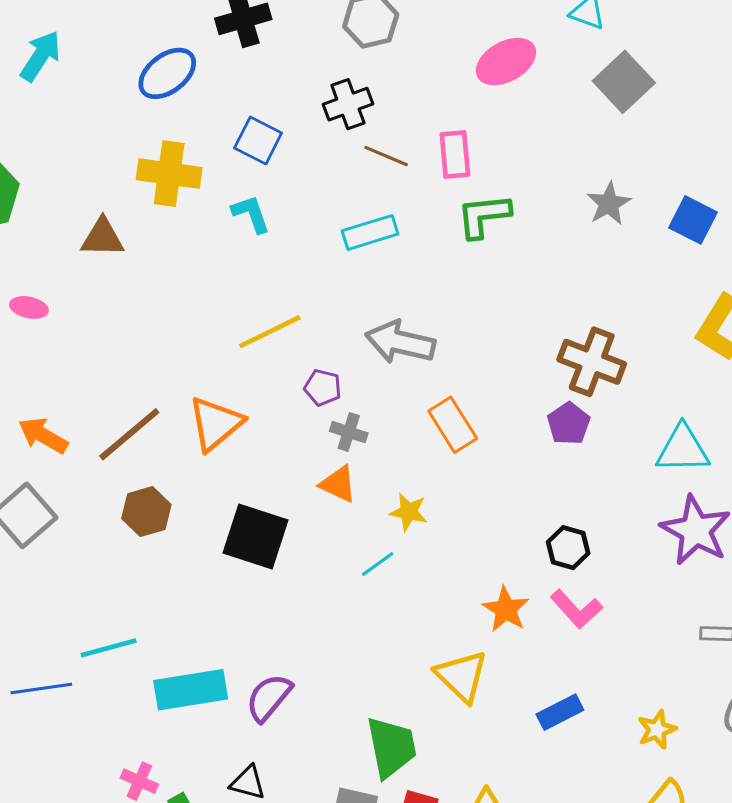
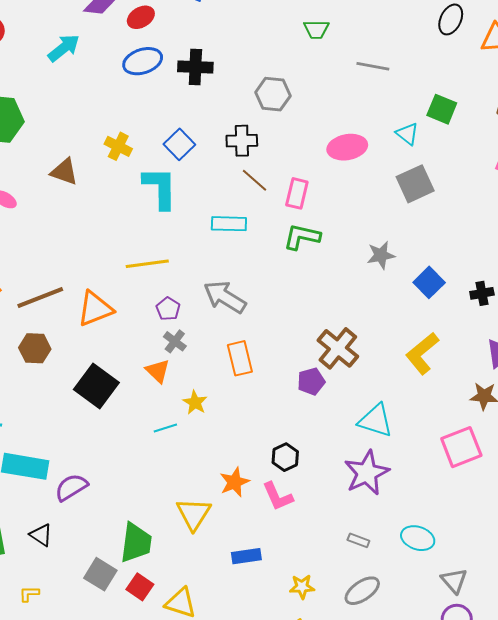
blue ellipse: (167, 73) -> (143, 61), moved
yellow cross: (169, 174) -> (118, 146), size x0.7
cyan L-shape: (251, 214) -> (160, 188), size x1.6

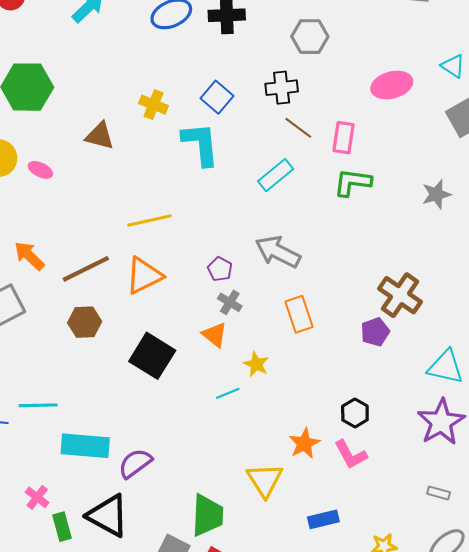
cyan rectangle: (229, 224) -> (276, 175), turned -36
yellow line: (147, 264) -> (149, 221), moved
black triangle: (41, 535) -> (108, 516), size x1.8

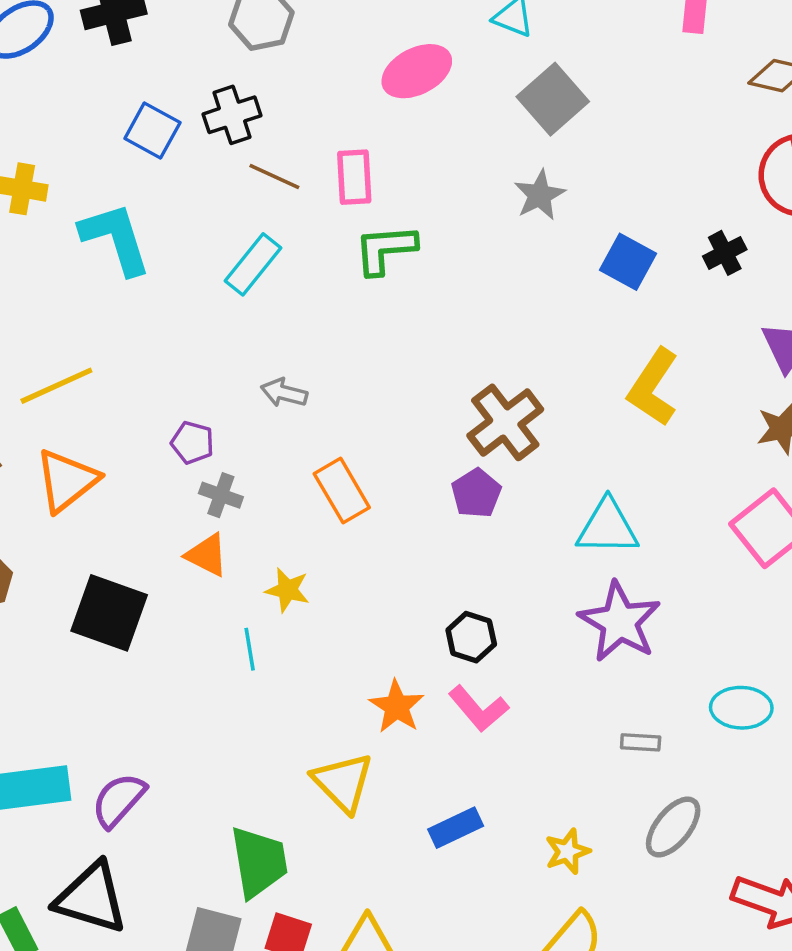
blue square: (217, 97) -> (152, 130), moved
gray star: (436, 194) -> (540, 195), moved
gray arrow: (278, 252) -> (284, 393), size x0.6
brown cross: (400, 295) -> (505, 422), turned 30
cyan line: (228, 393) -> (250, 649), turned -65

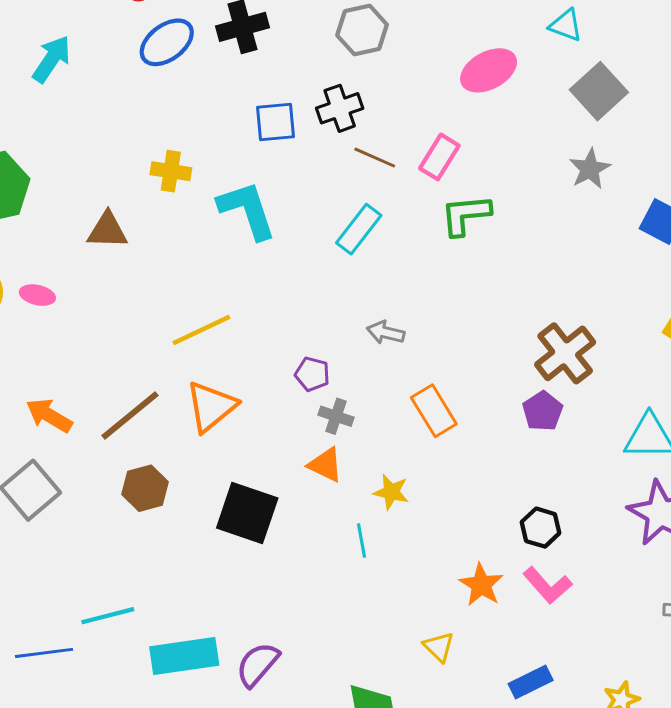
blue square: (152, 130) -> (275, 122), turned -33
pink rectangle: (354, 177) -> (439, 157), turned 36
yellow triangle: (343, 782) -> (439, 647), size x0.6

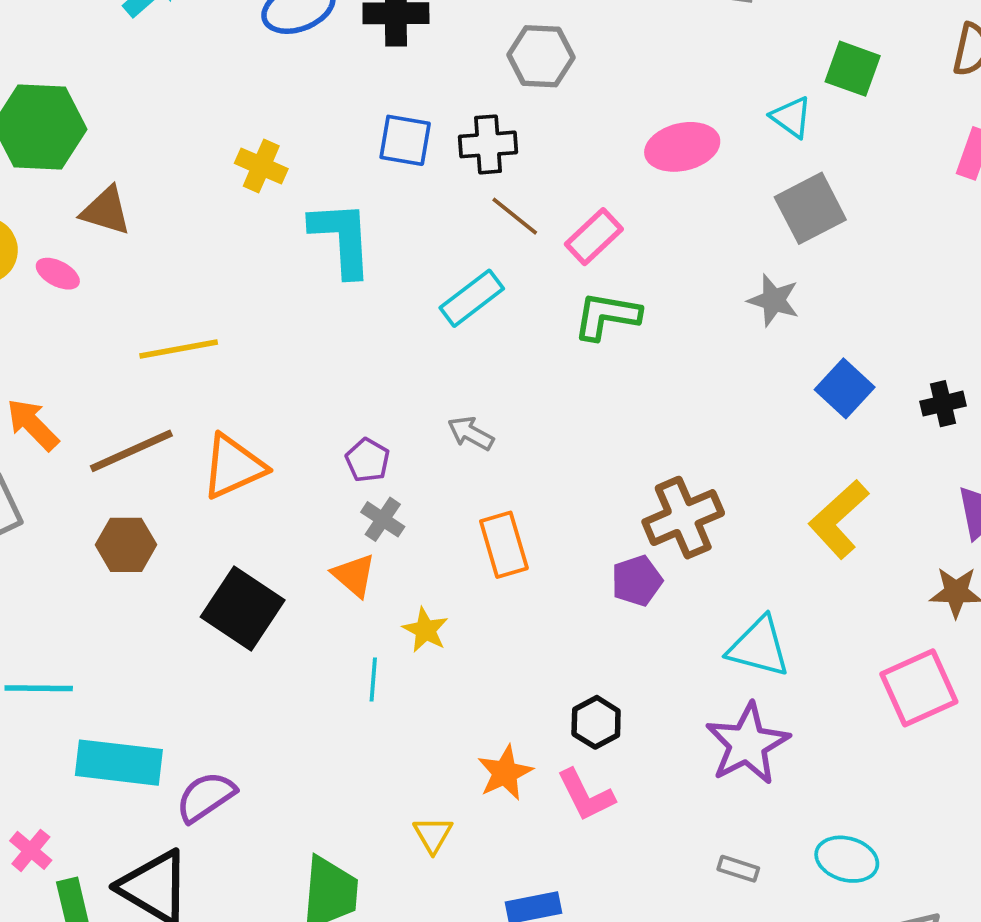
gray star: (590, 169) -> (774, 300), turned 30
brown triangle: (107, 230) -> (106, 211), moved
yellow line: (201, 330) -> (179, 349), moved

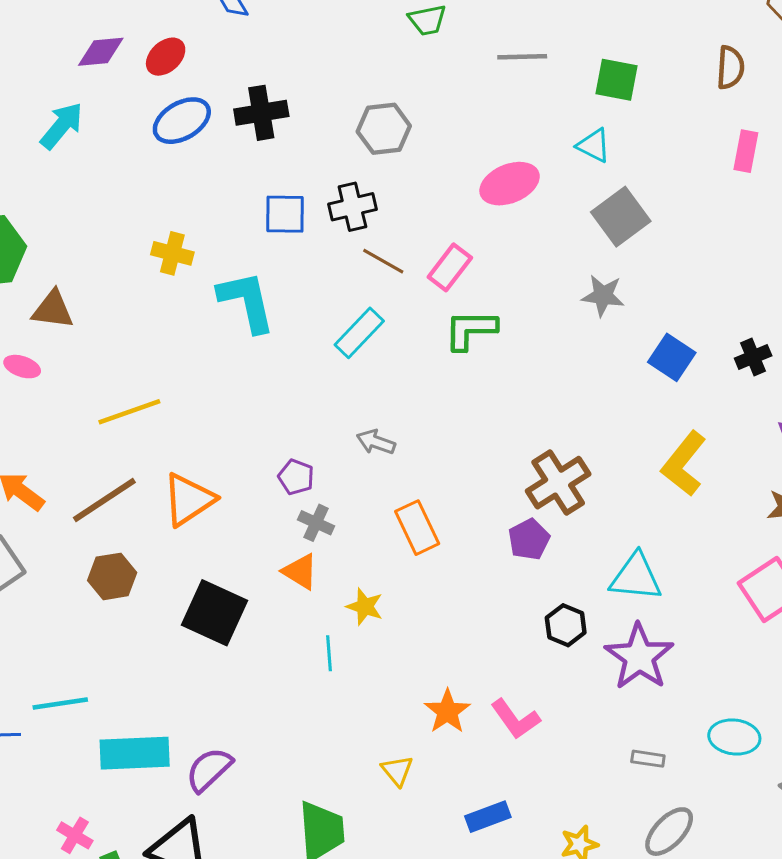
green square: (853, 69) -> (617, 80), moved
black hexagon: (596, 722) -> (566, 625), moved

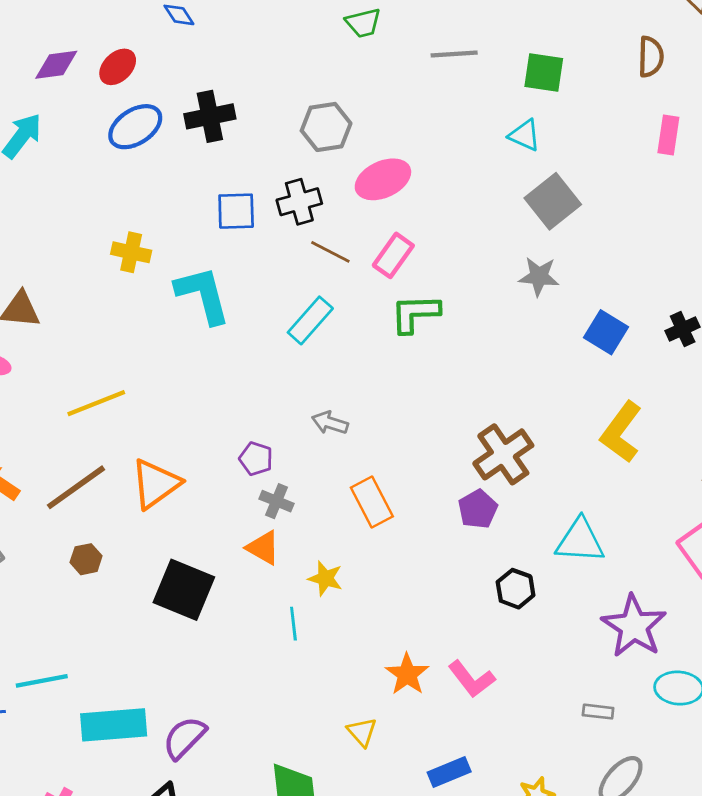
pink ellipse: (510, 184) -> (383, 179), moved
brown hexagon: (112, 576) -> (86, 559), size x0.7
purple star: (639, 657) -> (634, 626), moved

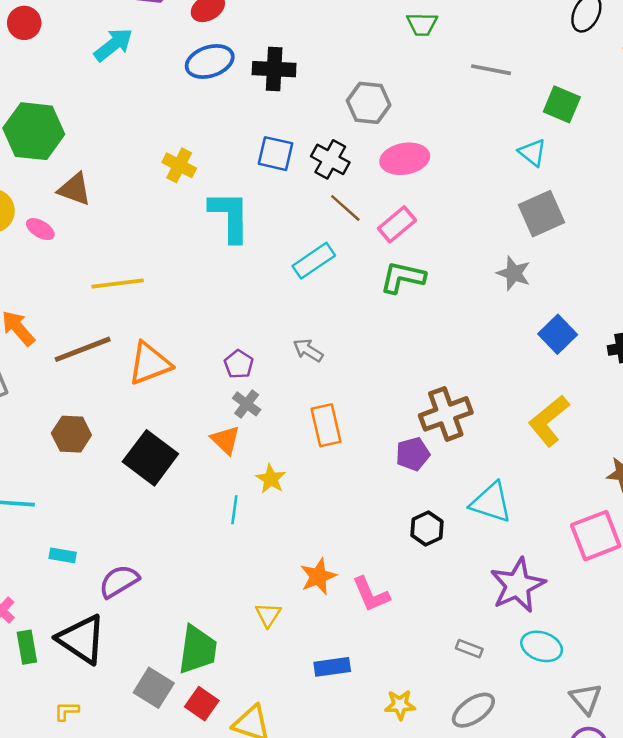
black cross: (299, 202) -> (330, 159), turned 30
brown hexagon: (86, 559) -> (71, 434), moved, size x1.4
cyan rectangle: (114, 725) -> (63, 555), size x0.5

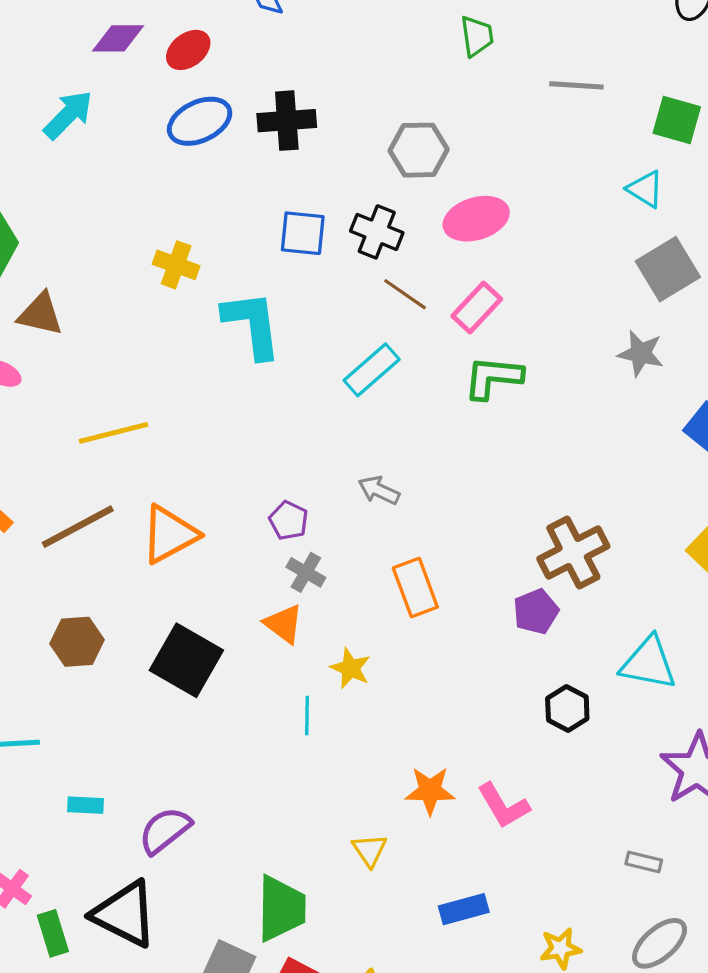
green trapezoid: (422, 24) -> (477, 36), turned -92
orange star: (318, 576) -> (430, 791), turned 30

